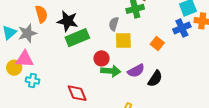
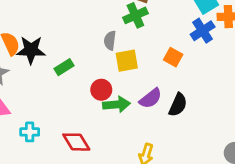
black star: (68, 21) -> (31, 50), moved
green rectangle: (77, 38) -> (64, 67), size x0.6
cyan cross: (32, 81) -> (30, 132), moved

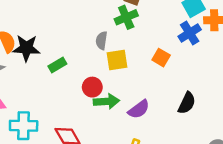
purple semicircle: (151, 98) -> (139, 109), moved
black semicircle: (178, 105) -> (187, 103), moved
cyan cross: (30, 132) -> (24, 126), size x1.5

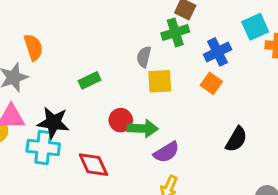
blue cross: (190, 33) -> (218, 52), moved
black star: (26, 48) -> (53, 123), moved
red circle: (92, 87) -> (121, 120), moved
purple semicircle: (139, 109) -> (166, 152), moved

